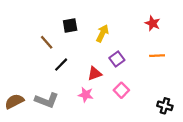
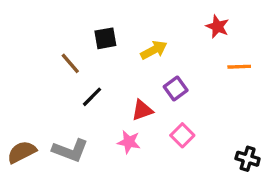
red star: (153, 23) -> (217, 27), moved
yellow arrow: (102, 33) -> (154, 50), turned 36
orange line: (157, 56) -> (239, 67), moved

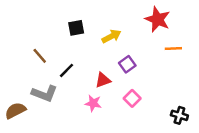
red star: (217, 27) -> (158, 19), size x1.5
brown line: (70, 63) -> (40, 56), moved
gray L-shape: (70, 150) -> (45, 93), moved

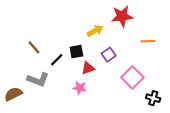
red star: (158, 19) -> (122, 16), moved, turned -30
black square: (76, 28) -> (76, 52), moved
pink square: (132, 98) -> (132, 77), moved, size x1.5

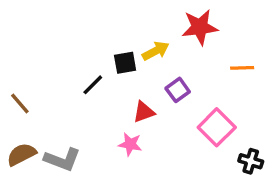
brown line: (34, 47) -> (20, 104), moved
black square: (76, 52) -> (125, 63), moved
black line: (57, 60) -> (93, 85), moved
gray L-shape: (38, 80) -> (62, 160), moved

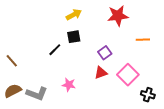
yellow arrow: (156, 51) -> (74, 15), moved
red triangle: (144, 112) -> (101, 73), moved
pink star: (130, 144) -> (69, 85), moved

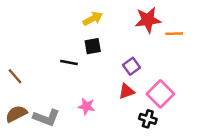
orange line: (143, 40) -> (174, 34), moved
black line: (55, 50) -> (69, 62), turned 56
black cross: (148, 95) -> (148, 119), moved

